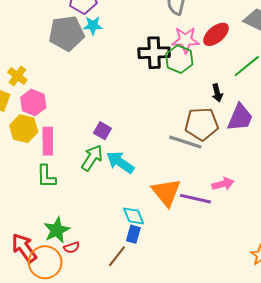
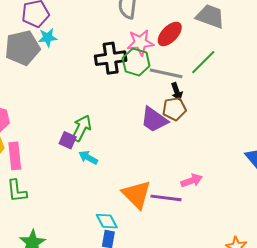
purple trapezoid: (240, 118) -> (154, 120), moved, turned 108
brown pentagon: (202, 124) -> (174, 109), moved, size x0.7
gray line: (185, 142) -> (166, 73), moved
green arrow: (92, 158) -> (82, 128), moved
cyan arrow: (120, 162) -> (88, 158), moved, size x0.7

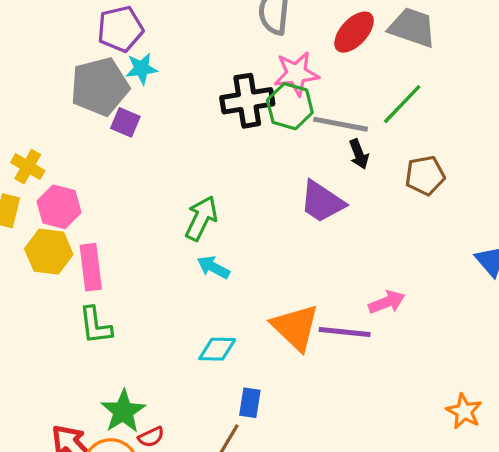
red ellipse: (170, 34) -> (354, 32), moved
brown pentagon: (174, 109) -> (425, 175), moved
purple square: (68, 140) -> (125, 122), moved
cyan diamond: (107, 221) -> (217, 349), moved, turned -60

